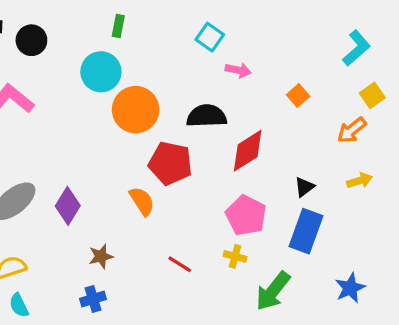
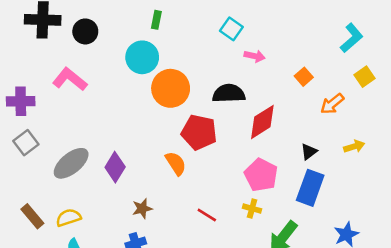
orange arrow: (352, 130) -> (332, 104), moved

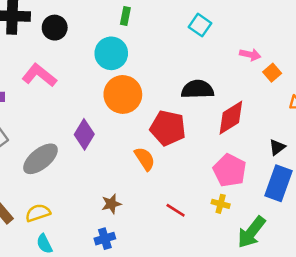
pink arrow: (255, 56) -> (250, 55), moved
orange circle: (171, 88) -> (123, 94), moved
purple diamond: (115, 167) -> (84, 134), moved

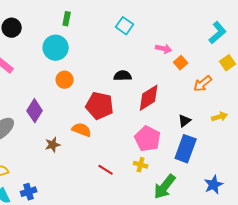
black semicircle: (197, 89) -> (123, 76), size x0.7
orange circle: (123, 94) -> (65, 80), size x0.6
orange semicircle: (145, 159) -> (82, 130), turned -36
brown star: (111, 204) -> (53, 145), moved
blue cross: (105, 239) -> (29, 192), moved

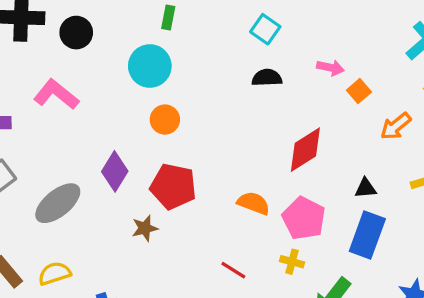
black semicircle: (123, 76) -> (267, 78), moved
red pentagon: (100, 106) -> (173, 186), moved
black triangle: (185, 121) -> (366, 188), turned 32
orange semicircle: (82, 130) -> (254, 203), moved

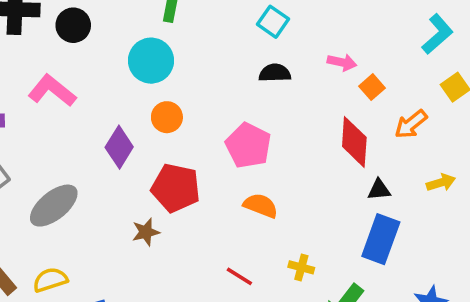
red diamond: (305, 150) -> (354, 142), moved, turned -54
purple diamond: (115, 171) -> (119, 147), moved
pink pentagon: (304, 218) -> (248, 145), moved

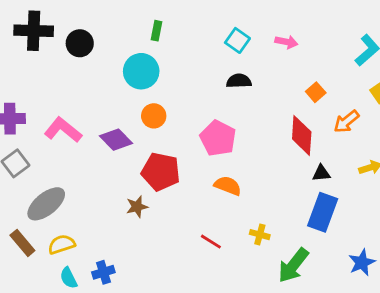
pink arrow: (342, 62) -> (286, 42), moved
pink L-shape: (52, 91) -> (63, 130), moved
purple diamond: (119, 147) -> (116, 140), turned -76
gray ellipse: (54, 206) -> (46, 204), moved

